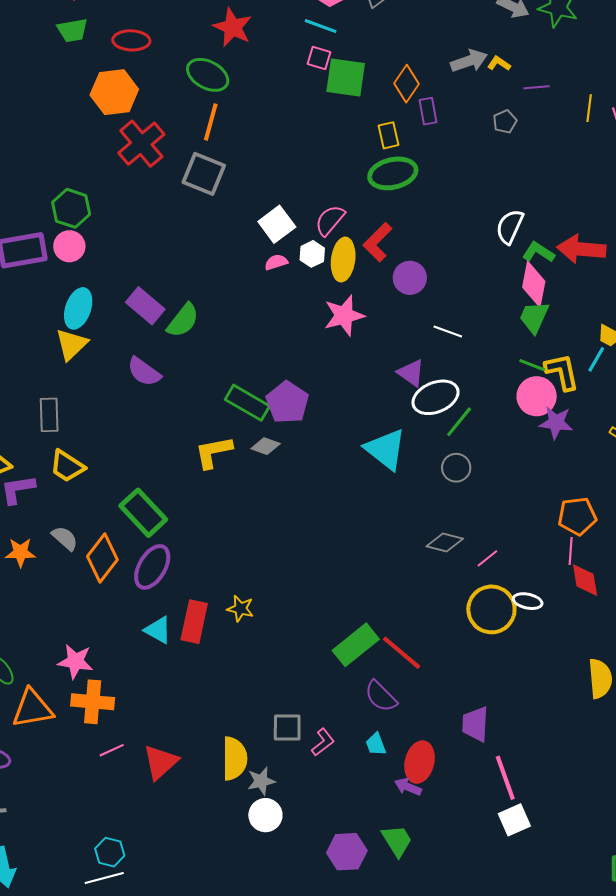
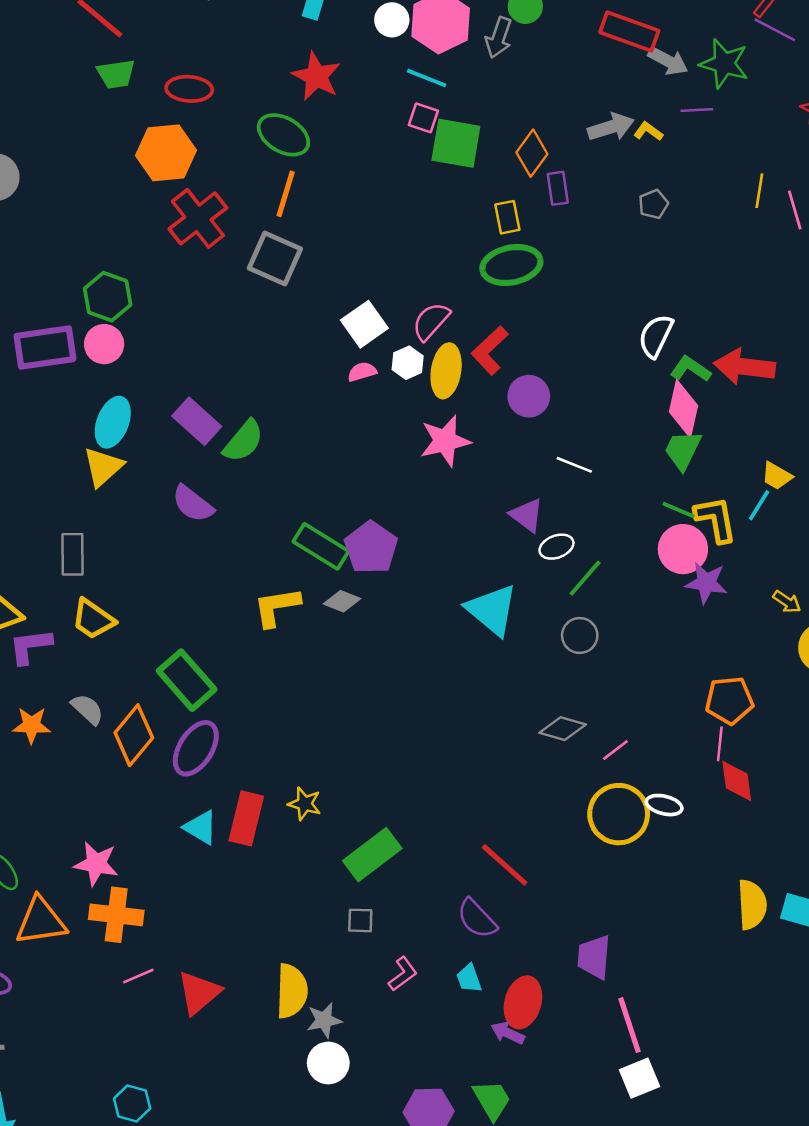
purple line: (536, 87) -> (697, 110), moved
white ellipse: (436, 397) -> (556, 547), size x0.6
green rectangle: (356, 645) -> (372, 855), moved
gray square: (287, 728) -> (360, 920), moved, size x0.7

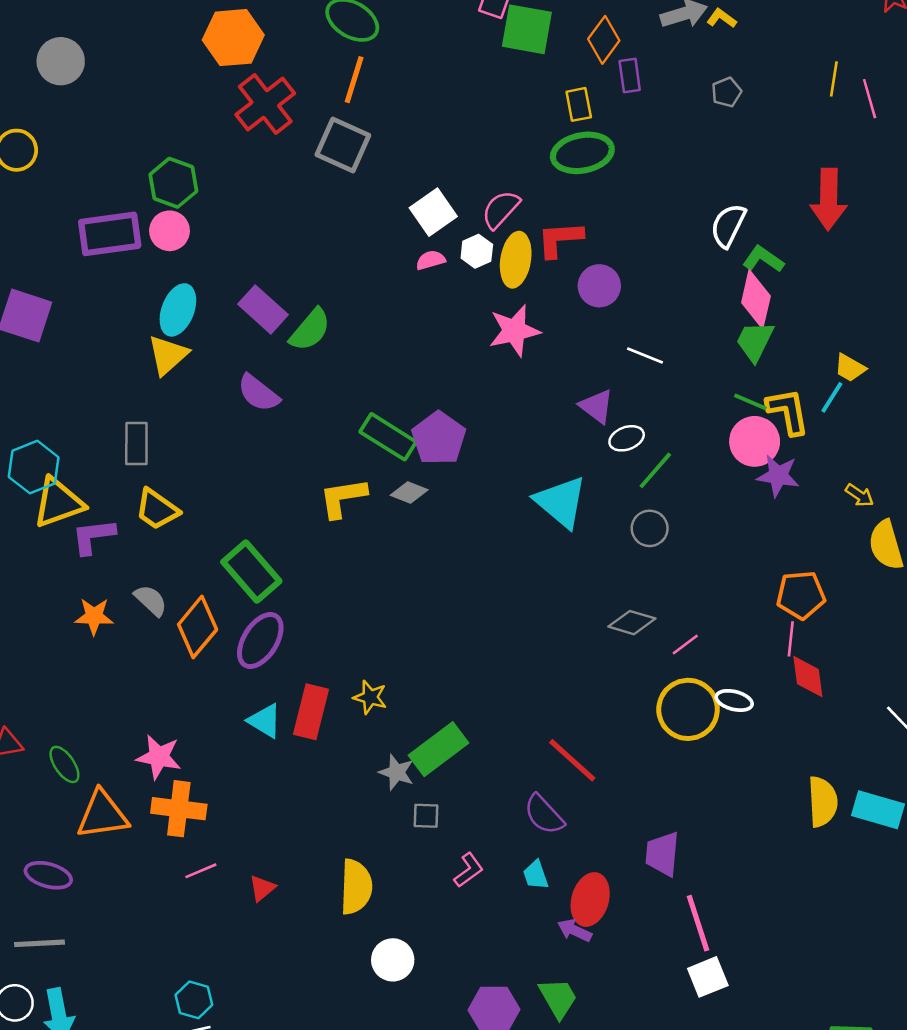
red L-shape: (490, 350) -> (560, 239), turned 39
red arrow: (744, 367) -> (829, 199), moved, turned -96
red triangle: (199, 993) -> (262, 888), size x0.6
gray star: (324, 1020) -> (397, 772), moved, turned 30

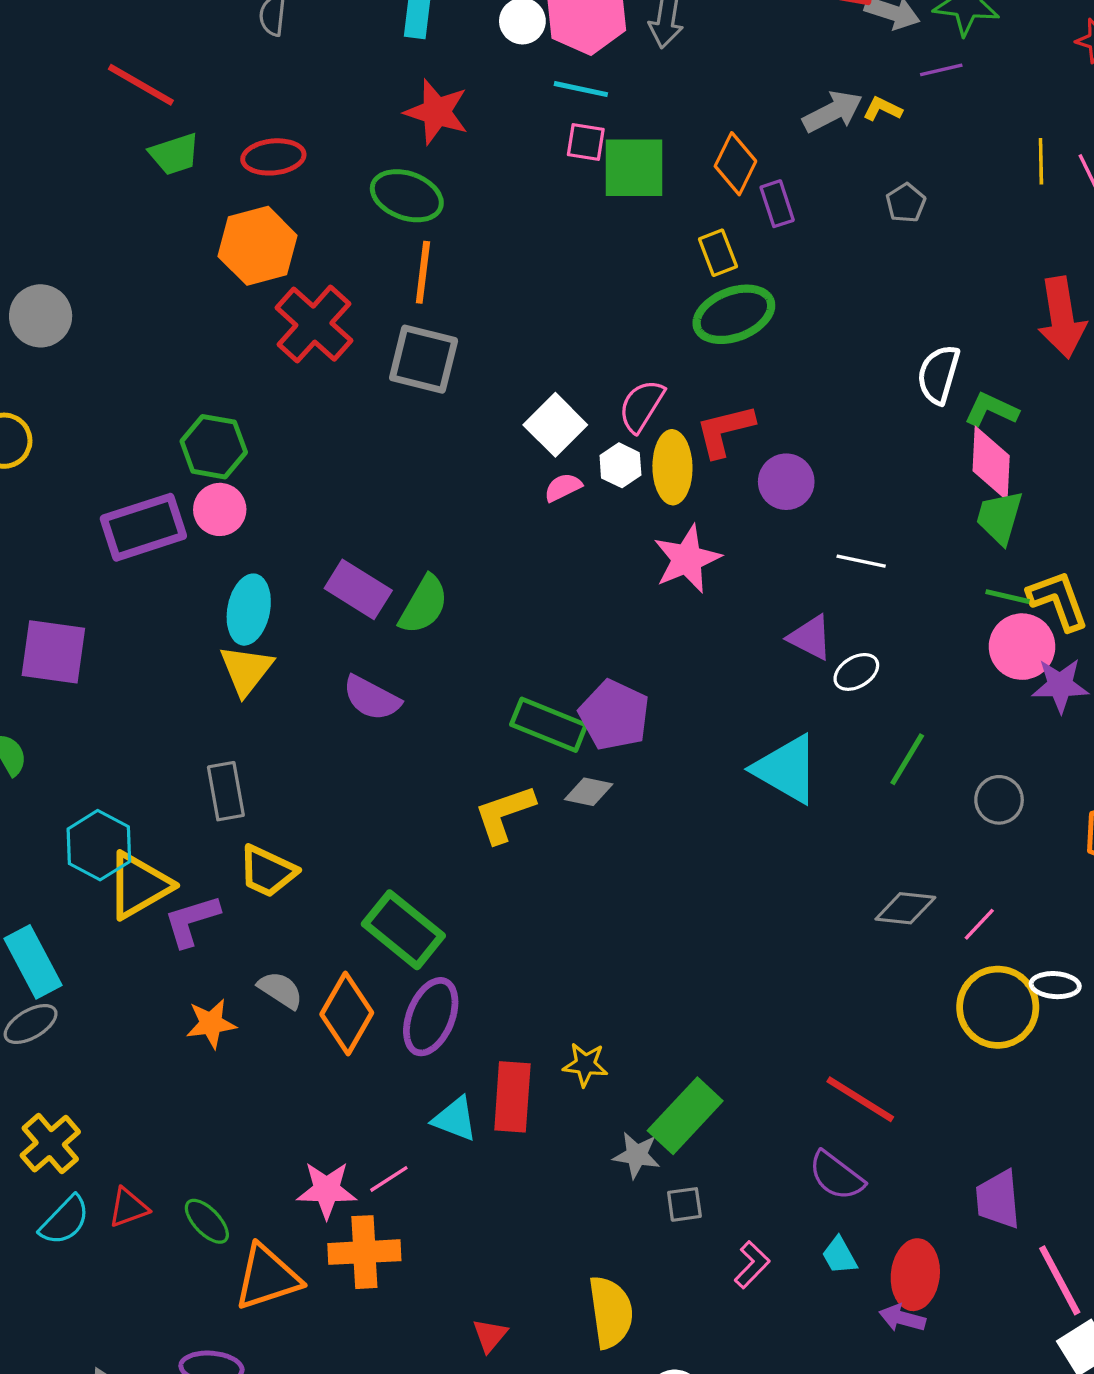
green line: (655, 470) -> (907, 759), moved
gray circle: (650, 528) -> (999, 800), moved
pink line: (201, 871) -> (389, 1179), moved

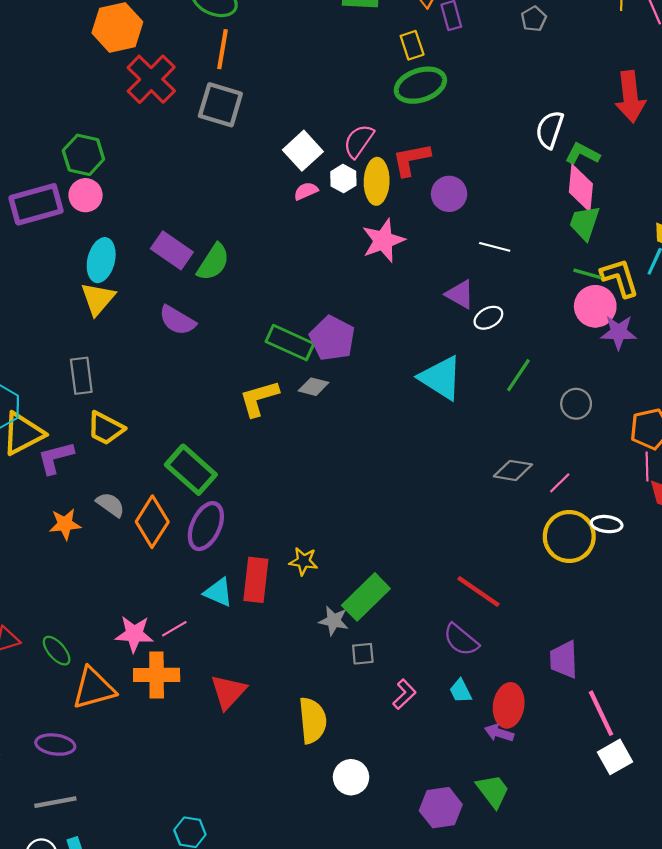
red triangle: (490, 1335) -> (228, 692), moved, size x1.6

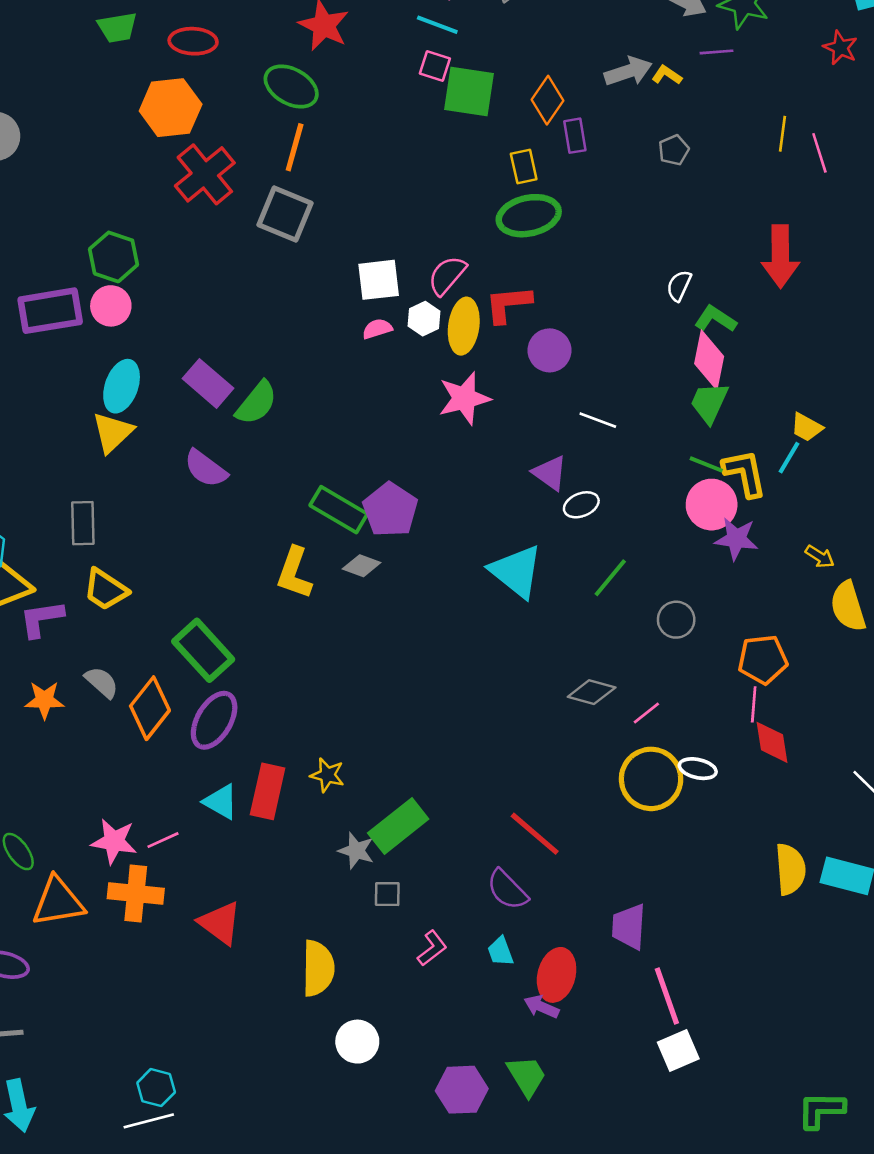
white semicircle: (550, 130) -> (679, 286), size x0.7
white square: (303, 151) -> (379, 280), turned 30
yellow L-shape: (259, 398) -> (294, 573), turned -60
red triangle: (228, 692) -> (220, 923), turned -42

